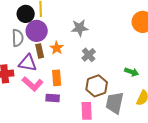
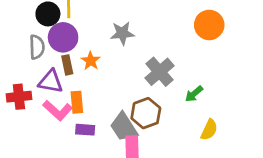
gray cross: (89, 55) -> (160, 72), moved, size x1.5
green arrow: (132, 72) -> (194, 94), turned 120
orange rectangle: (57, 78) -> (77, 102), moved
gray trapezoid: (115, 103) -> (124, 127), moved, turned -45

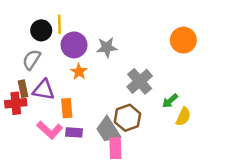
purple circle: (63, 37) -> (74, 45), moved
gray semicircle: (37, 47) -> (32, 60), turned -145
brown rectangle: (67, 65) -> (23, 89), moved
pink L-shape: (58, 110) -> (50, 130), moved
yellow semicircle: (209, 130) -> (183, 117), moved

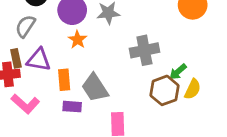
gray cross: (140, 81) -> (144, 50), turned 30
brown hexagon: (127, 118) -> (165, 90), moved
pink L-shape: (50, 130) -> (25, 104), moved
gray trapezoid: (108, 130) -> (95, 88), moved

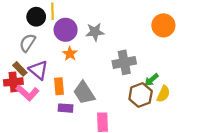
brown rectangle: (16, 58) -> (20, 69), turned -32
purple triangle: (39, 60) -> (38, 70), turned 30
pink L-shape: (25, 104) -> (27, 93), moved

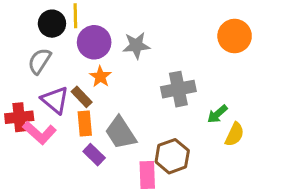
brown rectangle: (20, 69) -> (82, 97), moved
brown hexagon: (141, 95) -> (172, 156), moved
purple rectangle: (66, 108) -> (94, 155), turned 40

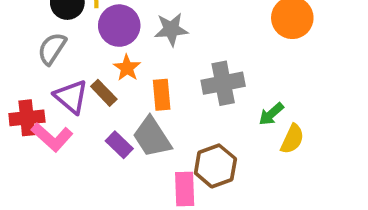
orange rectangle: (85, 123) -> (162, 95), moved
purple rectangle: (94, 155) -> (119, 145), moved

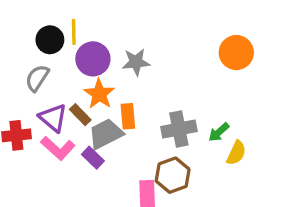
orange star: (127, 68) -> (99, 94), size x1.4
gray cross: (223, 83) -> (179, 129), moved
pink L-shape: (52, 137) -> (58, 148), moved
gray trapezoid: (152, 137) -> (106, 134), moved, turned 96

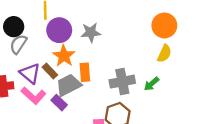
black circle: (50, 40) -> (14, 27), moved
yellow semicircle: (236, 153) -> (164, 54), moved

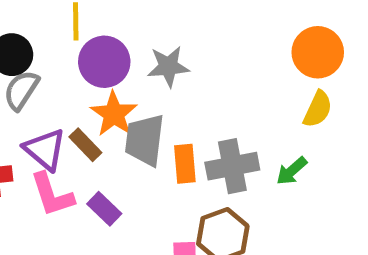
orange rectangle: (85, 72) -> (185, 164), moved
gray trapezoid: (69, 85) -> (145, 140), moved, turned -56
pink L-shape: (34, 96) -> (52, 195), turned 30

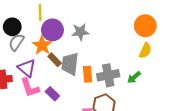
orange star: (114, 114) -> (42, 45), moved
brown rectangle: (85, 145) -> (55, 60), moved

